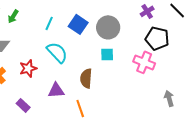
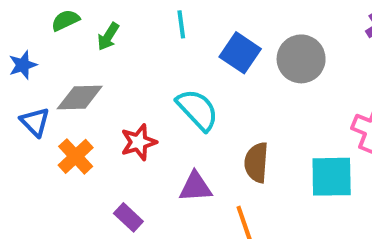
cyan line: (49, 23) -> (181, 24), moved, turned -32
cyan square: (107, 54) -> (332, 177), moved, size x1.6

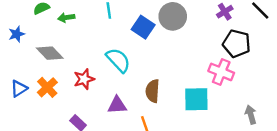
green arrow: (108, 37) -> (66, 18), turned 49
gray circle: (301, 59) -> (173, 16), moved
gray diamond: (80, 98) -> (50, 53), turned 48
blue triangle: (35, 122) -> (19, 89), moved, turned 42

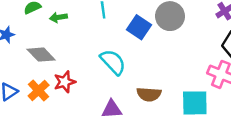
red star: (84, 79) -> (65, 82), moved
brown semicircle: (153, 91) -> (149, 94), turned -90

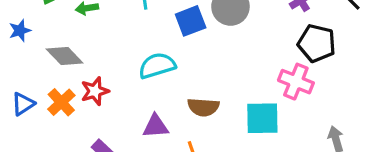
blue square: (139, 27) -> (191, 21), turned 35
cyan semicircle: (113, 62) -> (157, 66), turned -64

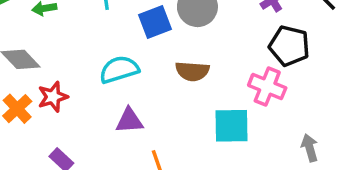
brown semicircle: (203, 107) -> (192, 71), moved
purple triangle: (155, 126) -> (129, 121), moved

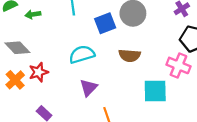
purple triangle: (129, 121) -> (88, 88), turned -42

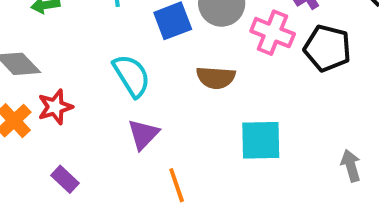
cyan semicircle: (82, 54) -> (132, 76), turned 75
pink cross: (178, 65) -> (273, 33), moved

